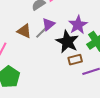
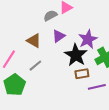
gray line: (42, 32) -> (35, 66), moved

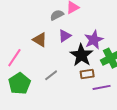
gray line: (35, 66) -> (51, 75), moved

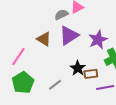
purple triangle: (65, 36) -> (69, 35), size x1.5
black star: (81, 55) -> (78, 68), moved, size x0.7
gray line: (51, 75) -> (55, 85), moved

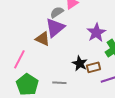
purple triangle: (69, 35) -> (55, 28), moved
gray line: (55, 85) -> (59, 83), turned 48

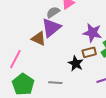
purple star: (96, 33) -> (92, 33), turned -30
brown rectangle: (93, 67) -> (89, 52), moved

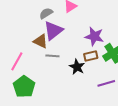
gray semicircle: (53, 12) -> (46, 13), moved
gray line: (55, 83) -> (52, 56), moved

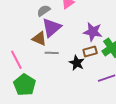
pink line: (17, 61) -> (16, 60), turned -54

